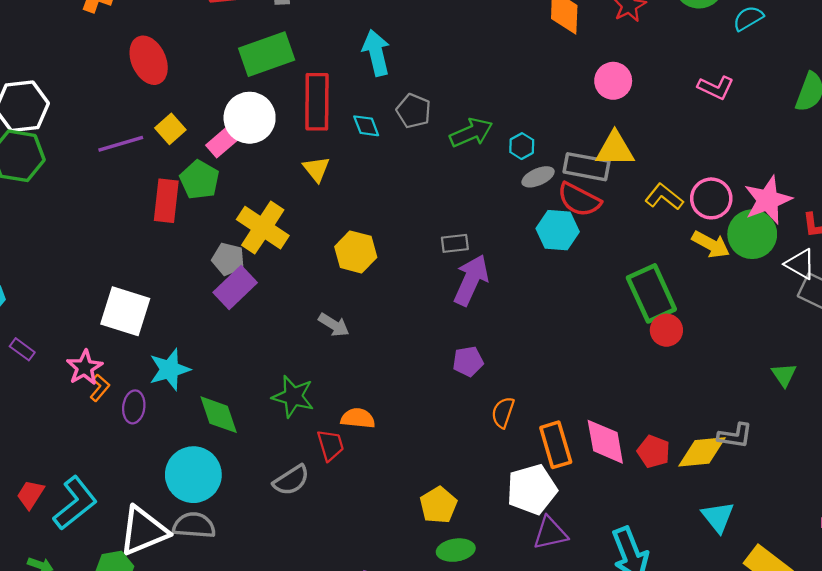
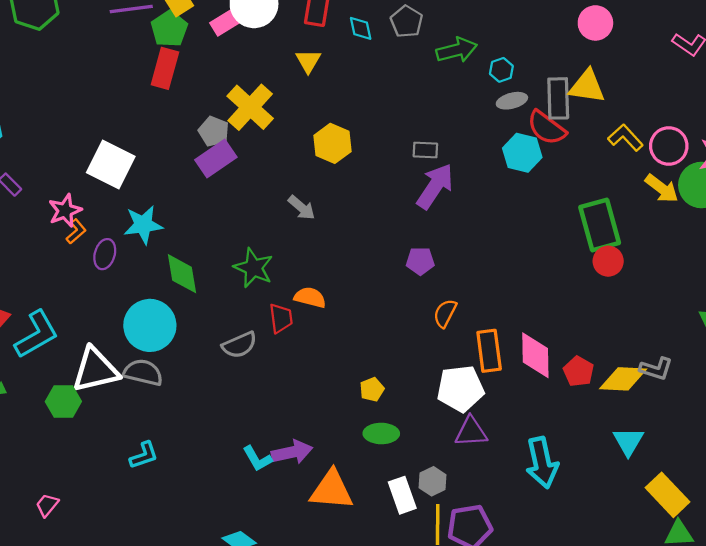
gray rectangle: (586, 167) -> (558, 98), turned 69
green pentagon: (199, 180) -> (169, 29), moved
yellow pentagon: (438, 505) -> (372, 389), size x0.7

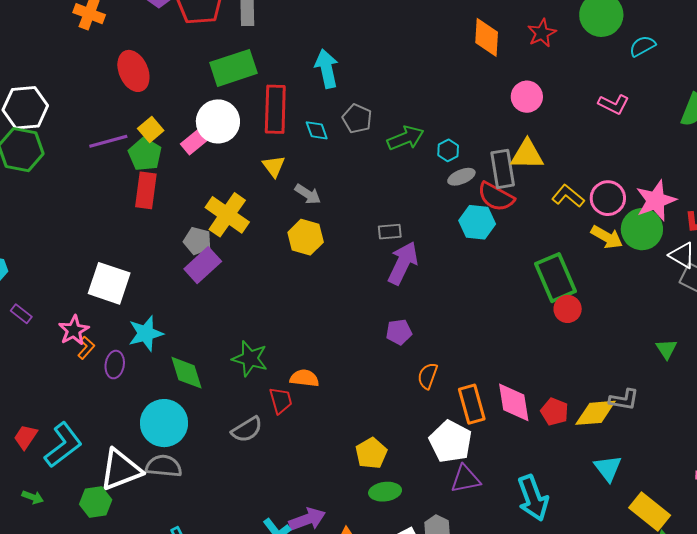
gray arrow: (302, 208) -> (308, 194), moved
yellow pentagon: (372, 389) -> (371, 453), size x1.4
white pentagon: (460, 389) -> (451, 442), turned -30

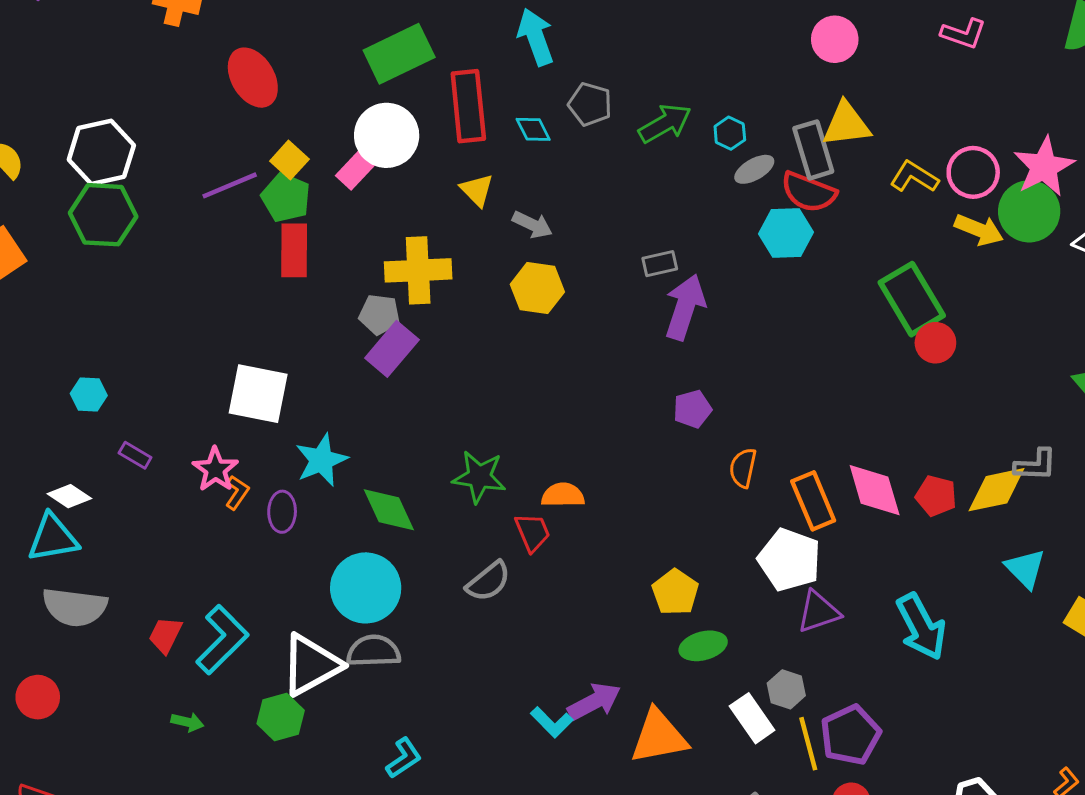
yellow cross: (227, 215) -> (418, 270), turned -30

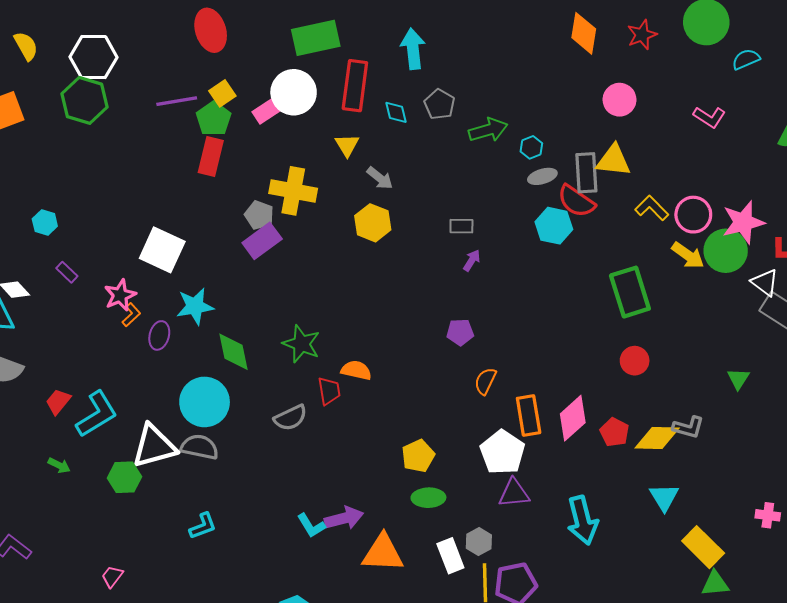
purple arrow: (685, 307) -> (472, 260), size x0.5
red circle: (935, 343) -> (635, 361), moved
pink diamond: (875, 490) -> (573, 418), turned 51

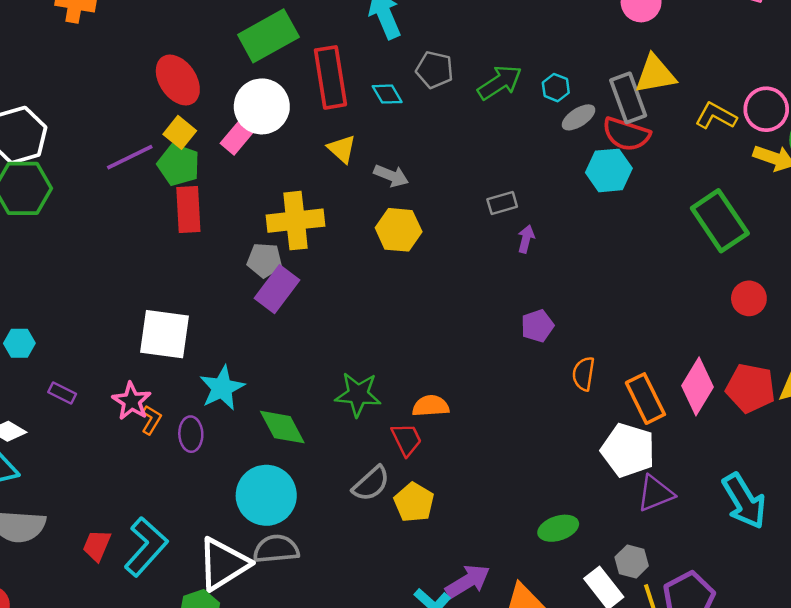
red ellipse: (211, 30) -> (178, 80), moved
red pentagon: (614, 432) -> (750, 388), size x1.4
yellow pentagon: (418, 456) -> (414, 502), moved

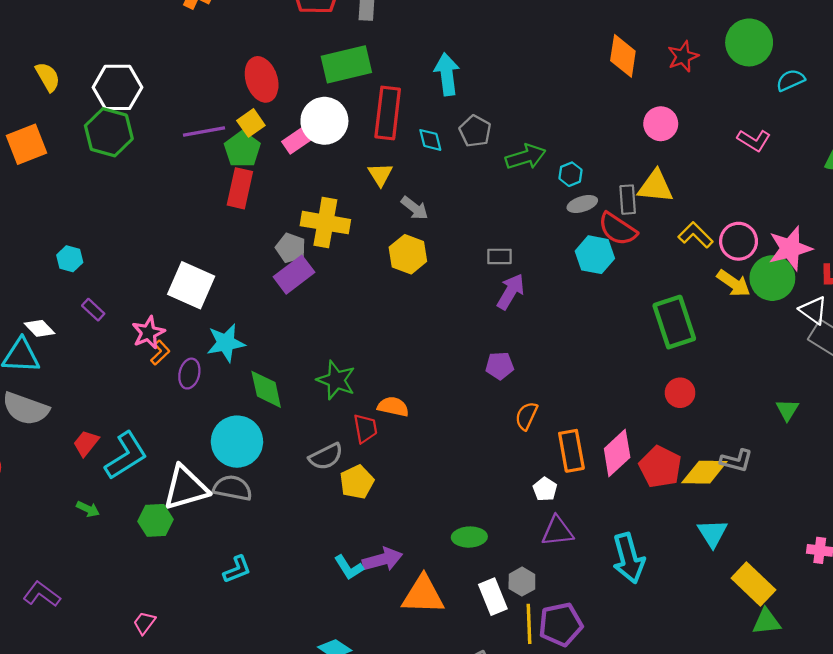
gray rectangle: (628, 98) -> (628, 200), size x0.7
purple arrow: (526, 239) -> (511, 292), size x1.6
white pentagon: (628, 450) -> (545, 489), size x0.5

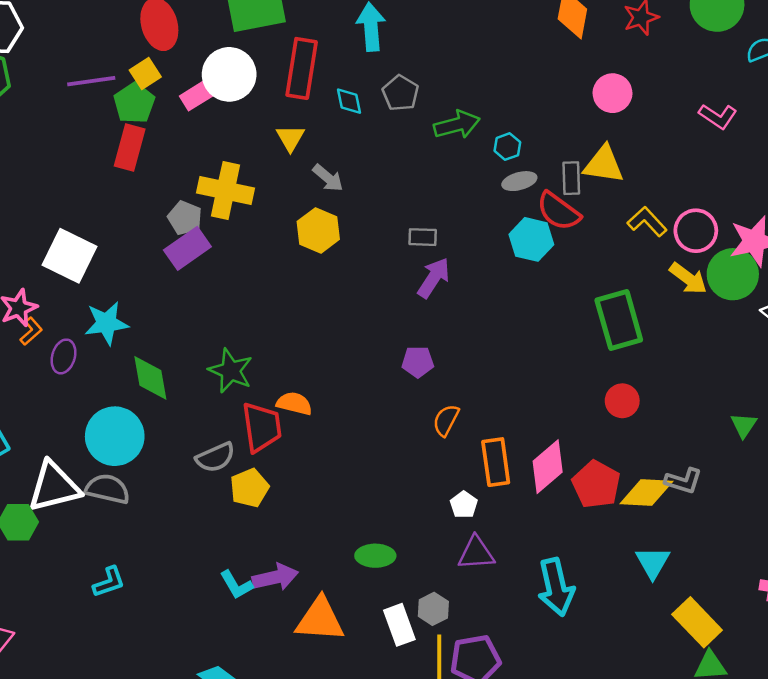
red trapezoid: (365, 428) -> (262, 427), size x1.5

